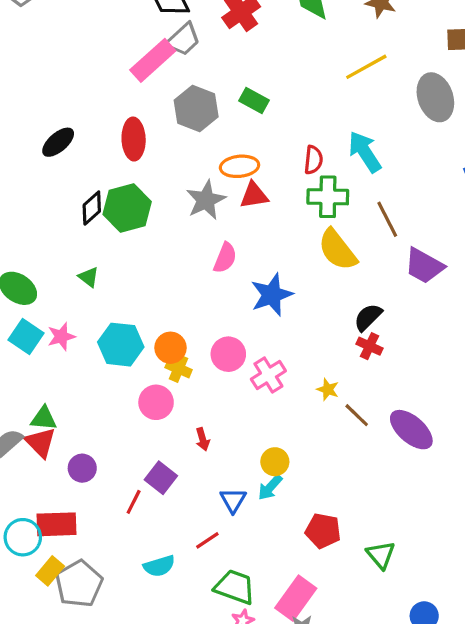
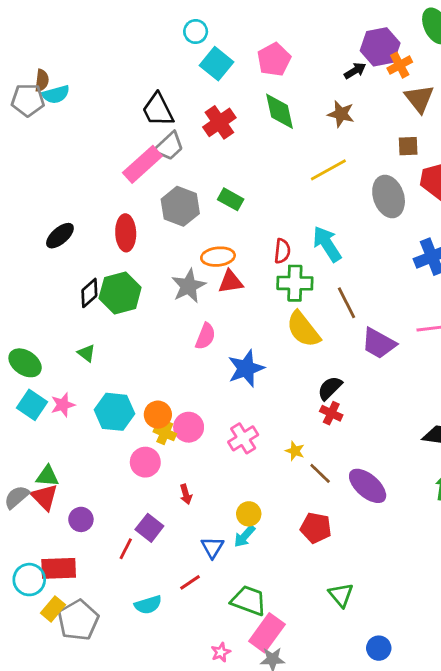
pink circle: (228, 354) -> (189, 427), moved
red pentagon: (323, 531) -> (316, 528), moved
green trapezoid: (235, 587) -> (249, 601), moved

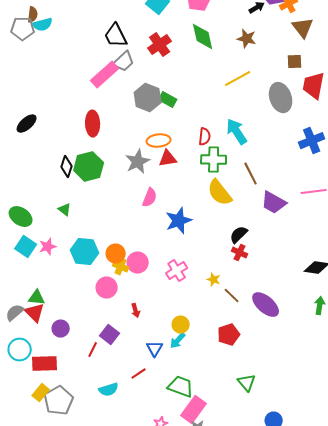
gray hexagon: (180, 206) -> (148, 98), moved
black ellipse: (60, 236) -> (27, 124), moved
black diamond: (89, 293) -> (67, 167), turned -30
red pentagon: (316, 528) -> (229, 335), turned -30
cyan circle: (29, 580) -> (20, 350), moved

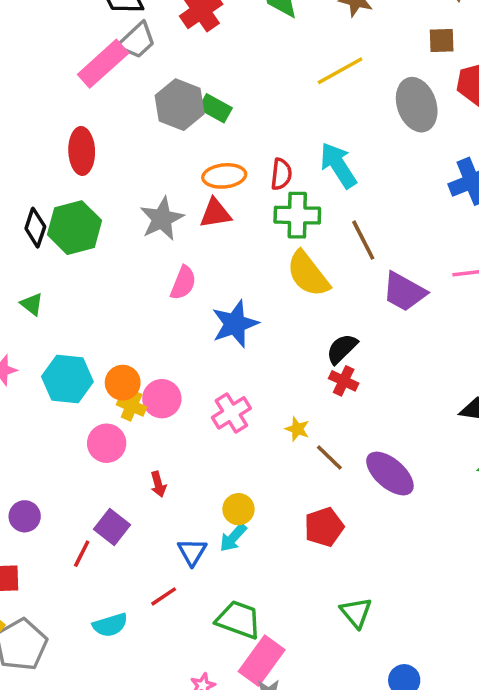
orange ellipse: (159, 141) -> (224, 176), moved

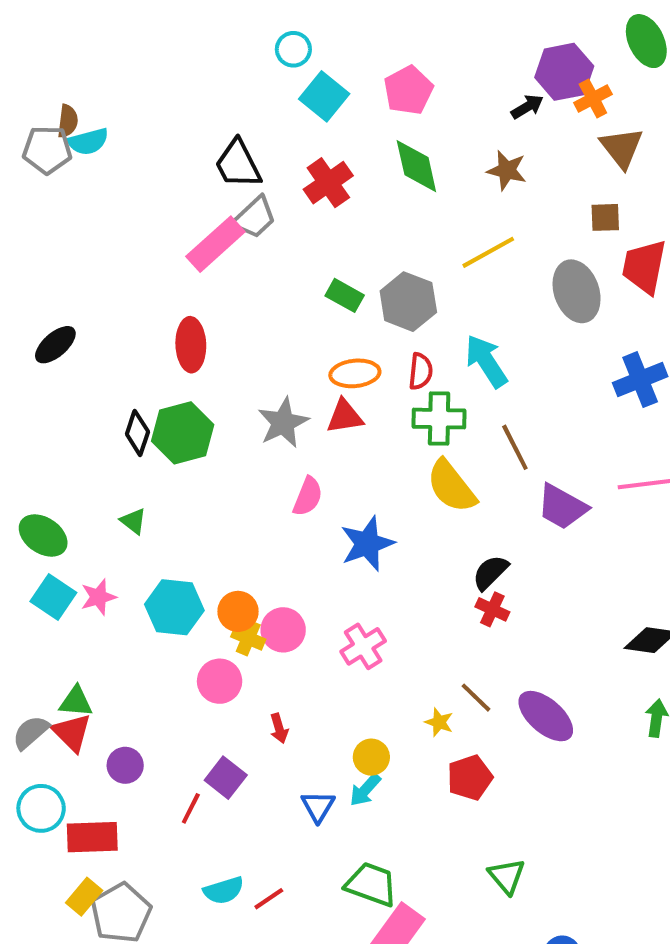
gray hexagon: (180, 105) -> (408, 302), moved
yellow star: (297, 429) -> (439, 722), moved
red line: (164, 596) -> (269, 899), moved

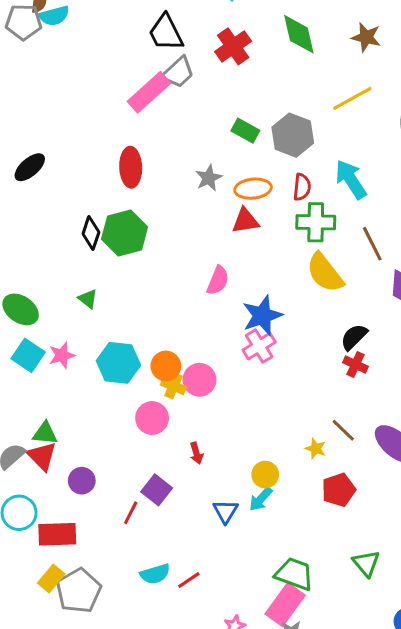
gray star: (283, 423) -> (209, 178), moved, size x0.7
pink cross: (363, 646) -> (259, 346), moved
green trapezoid: (371, 884) -> (294, 574), moved

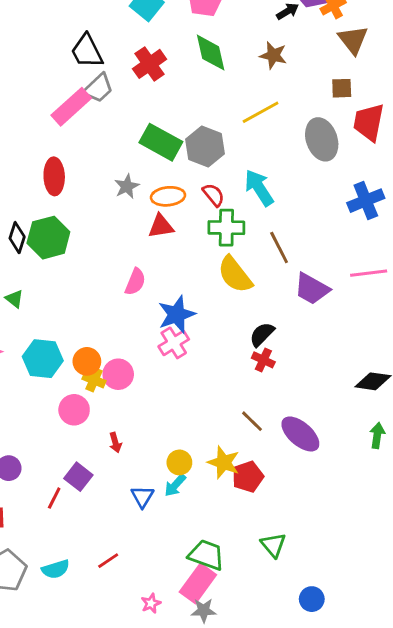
green rectangle: (245, 131) -> (161, 142), size x1.6
red semicircle: (302, 187) -> (214, 195), turned -45
yellow star: (316, 449) -> (224, 462), moved, size x1.6
cyan semicircle: (155, 574) -> (56, 569), moved

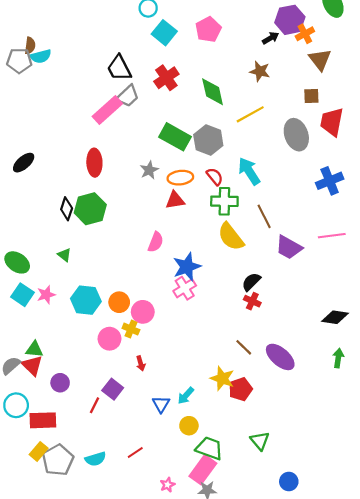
green diamond: (211, 53) -> (213, 92), moved
yellow cross: (94, 380) -> (131, 329), moved
yellow circle: (179, 462) -> (189, 426), moved

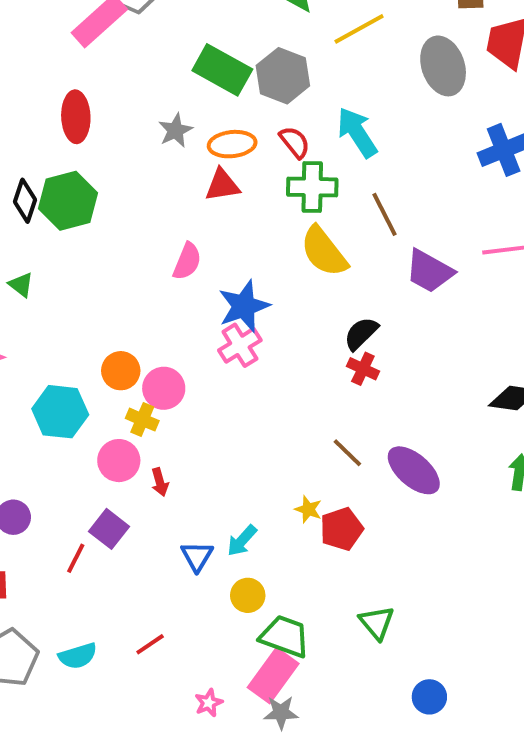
cyan hexagon: (86, 300) -> (60, 412), moved
pink circle: (109, 339) -> (119, 461), moved
yellow star: (222, 378) -> (308, 509), size x0.6

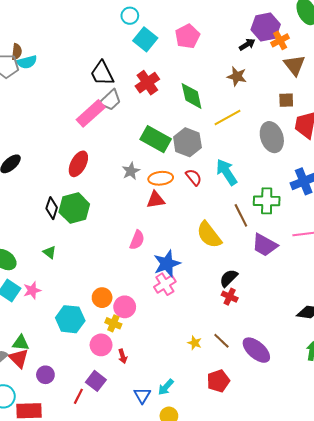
red ellipse: (76, 117) -> (78, 164), turned 30
green cross: (312, 187) -> (267, 201), moved
yellow star: (308, 509) -> (195, 343), moved

